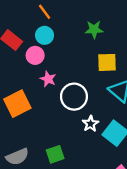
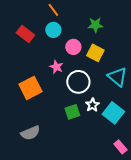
pink circle: (35, 55) -> (73, 47), moved
yellow square: (107, 62) -> (95, 53), moved, turned 30
green square: (55, 154) -> (72, 112), moved

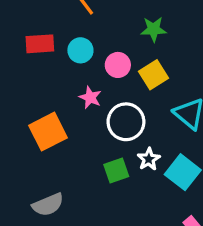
cyan circle: (53, 30) -> (80, 50), moved
red rectangle: (25, 34) -> (40, 44), turned -42
yellow square: (95, 53) -> (154, 75), turned 30

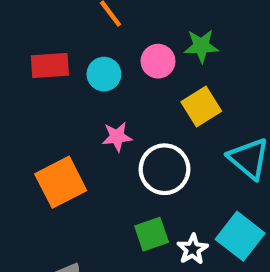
pink circle: (118, 65) -> (158, 61), moved
pink star: (90, 97) -> (117, 137), turned -30
white star: (149, 159) -> (193, 249), moved

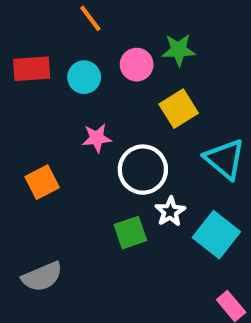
orange square: (61, 182) -> (42, 182), size x0.7
white star: (193, 249) -> (170, 212), moved

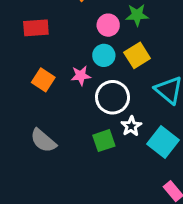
cyan circle: (84, 77) -> (104, 55), moved
orange square: (42, 182) -> (43, 80), moved, turned -30
gray semicircle: (42, 277) -> (43, 141), moved, turned 64

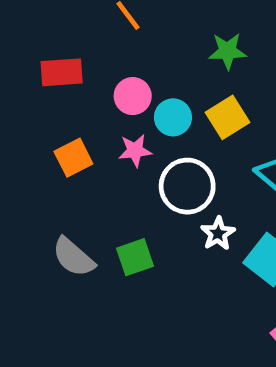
pink circle: (108, 25) -> (133, 96), moved
orange square: (43, 80) -> (73, 158), turned 30
green square: (104, 141) -> (135, 257), moved

